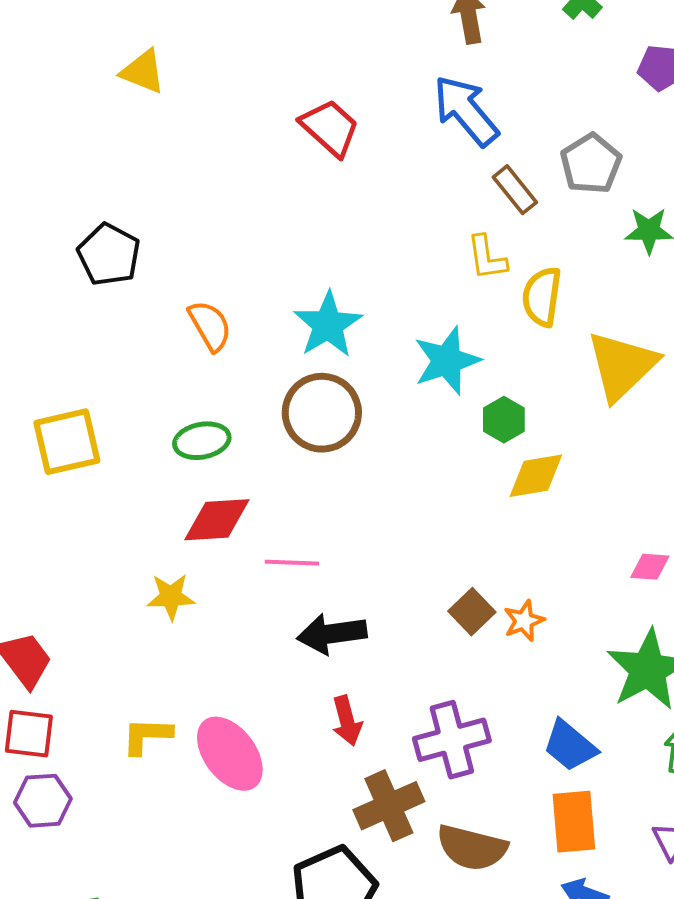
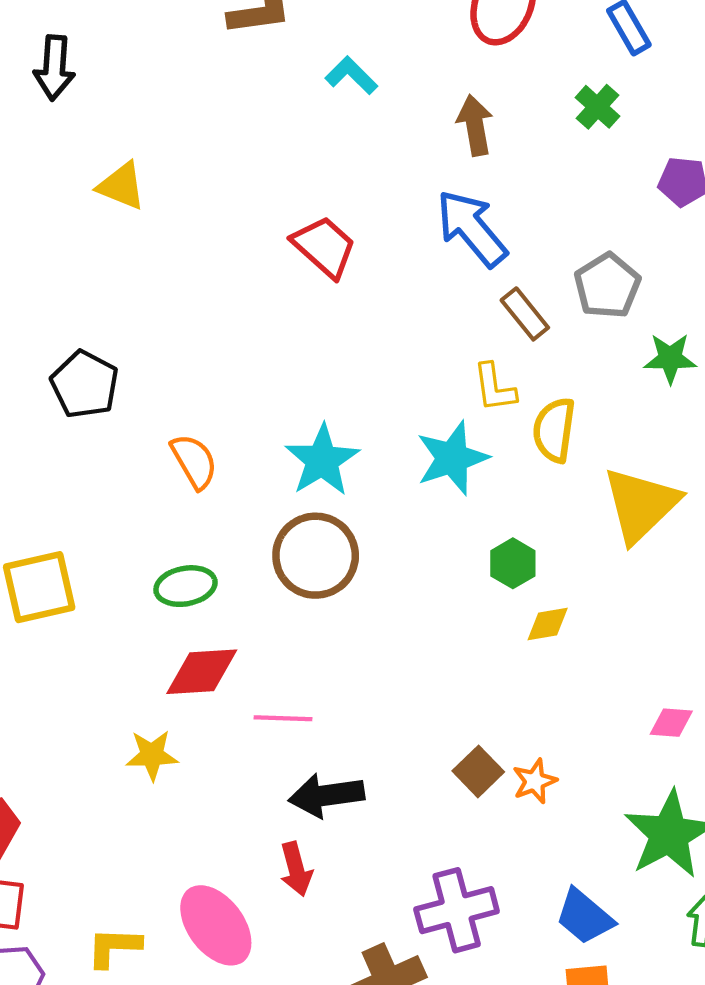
cyan star: (447, 361) -> (452, 458), moved
yellow diamond: (536, 476) -> (548, 624), size x0.7
red arrow: (347, 721) -> (296, 869), moved
yellow L-shape: (147, 736) -> (114, 947), moved

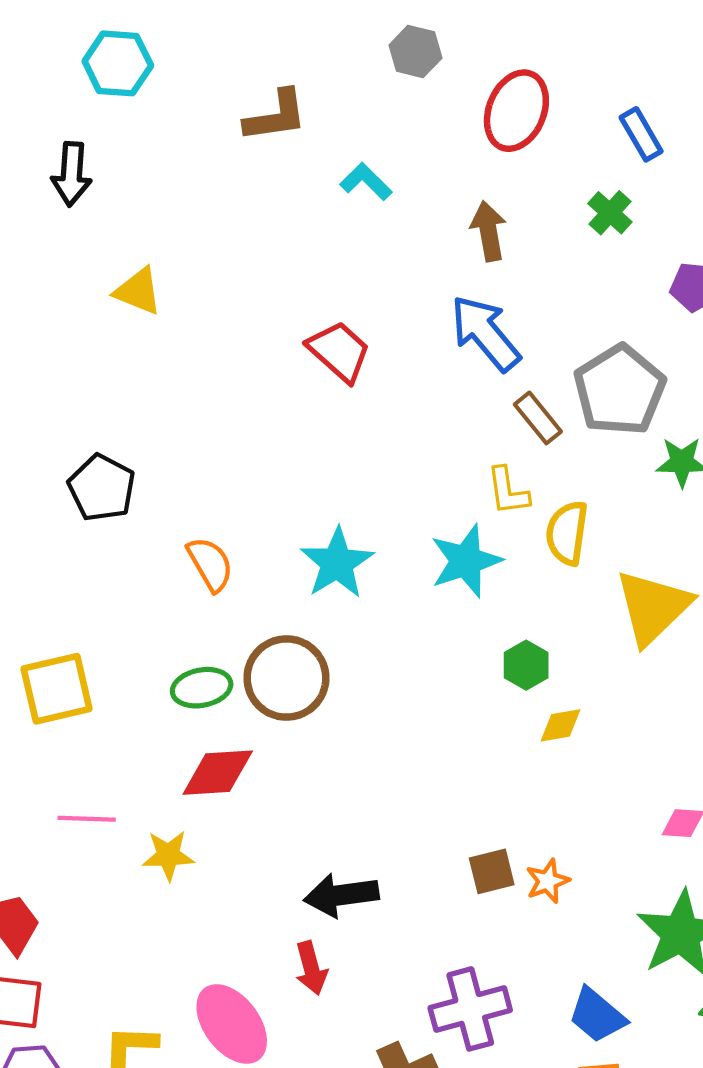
gray pentagon: (607, 286) -> (620, 390), size x1.4
brown circle: (316, 556) -> (286, 678), moved
pink line: (283, 718) -> (87, 819), moved
brown square: (478, 771) -> (492, 871), turned 30

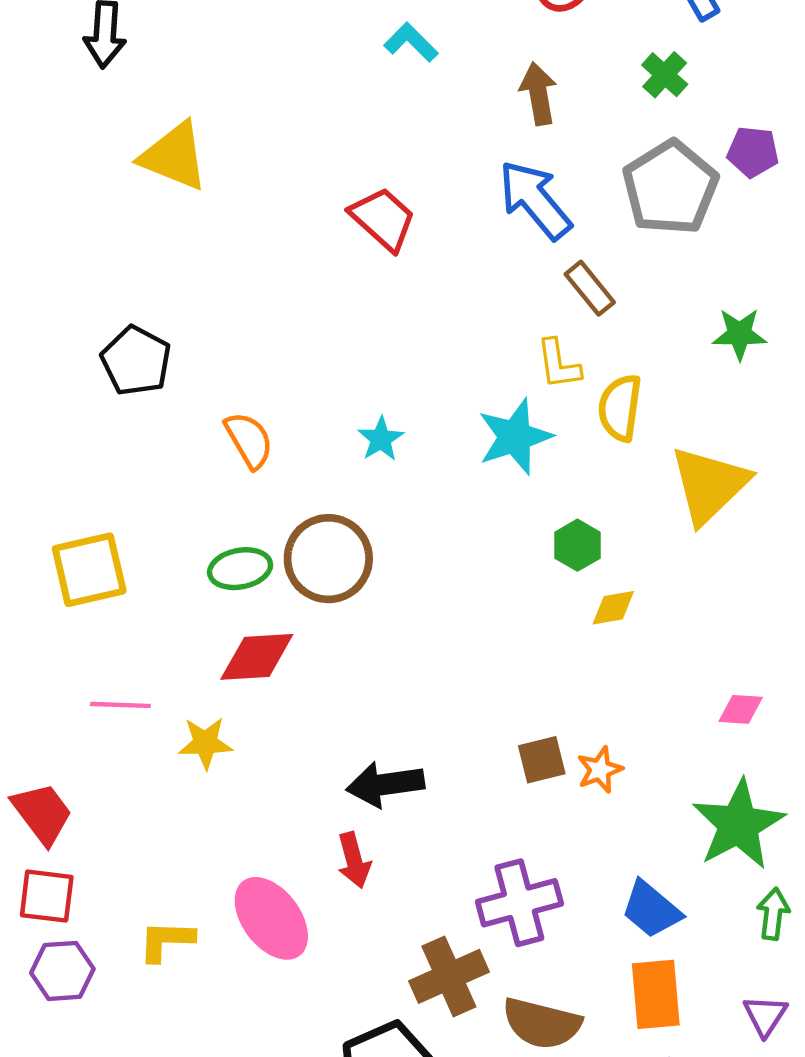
yellow triangle: (138, 291) -> (174, 156), size x1.4
gray pentagon: (620, 390) -> (670, 188), moved
cyan star: (337, 563) -> (381, 439), size x0.6

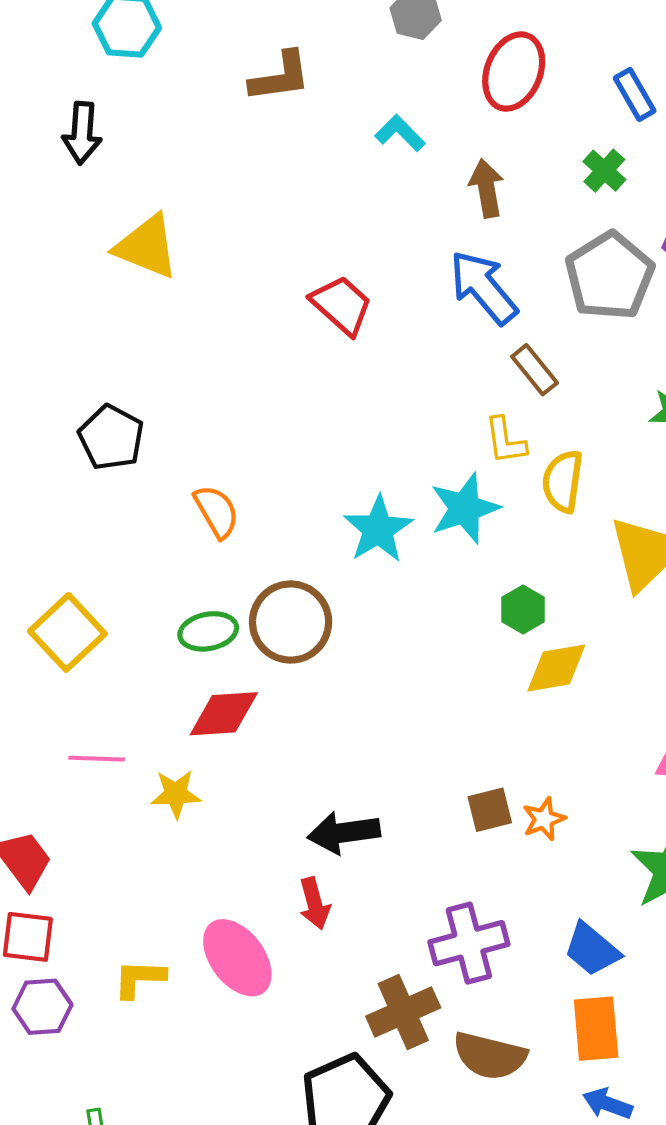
cyan L-shape: (411, 42) -> (400, 133), moved
cyan star: (381, 439) -> (378, 529), moved, size x1.6
yellow square: (89, 570) -> (67, 632), turned -30
yellow diamond: (613, 608) -> (556, 668), size x1.5

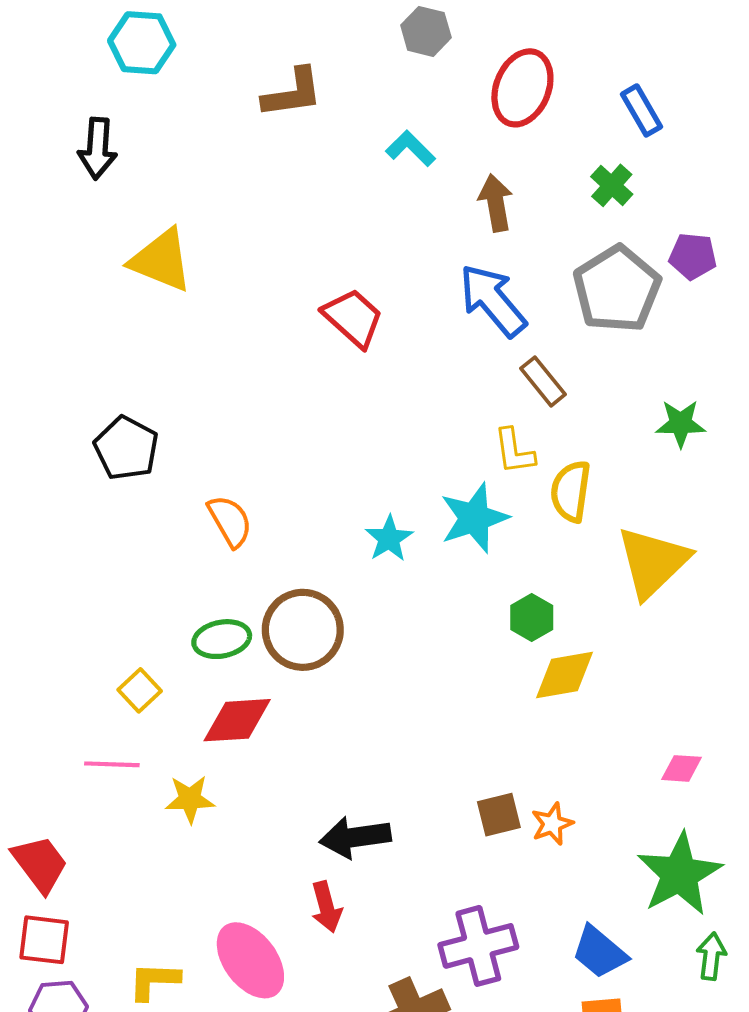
cyan star: (378, 529) -> (389, 538), size x0.7
yellow square: (67, 632) -> (140, 690), moved, size x0.6

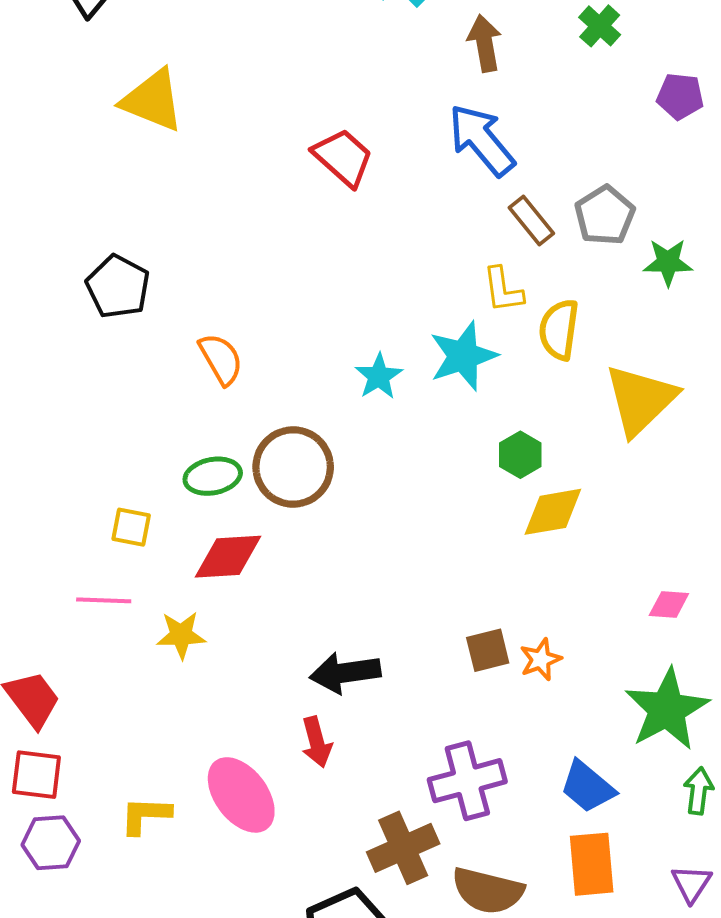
gray pentagon: (617, 289) -> (605, 215), moved, size x0.7
yellow square: (140, 690) -> (131, 527), turned -36

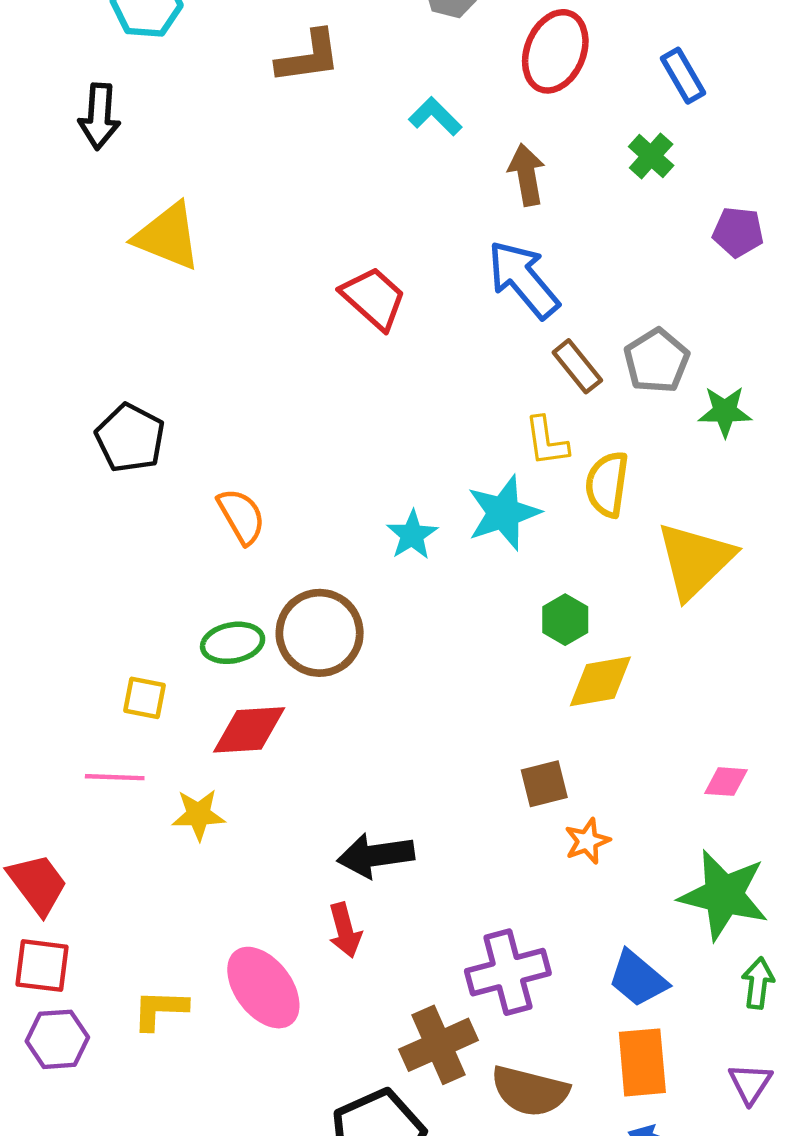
brown square: (488, 650) -> (544, 784), moved
green star: (667, 709) -> (724, 895), turned -30

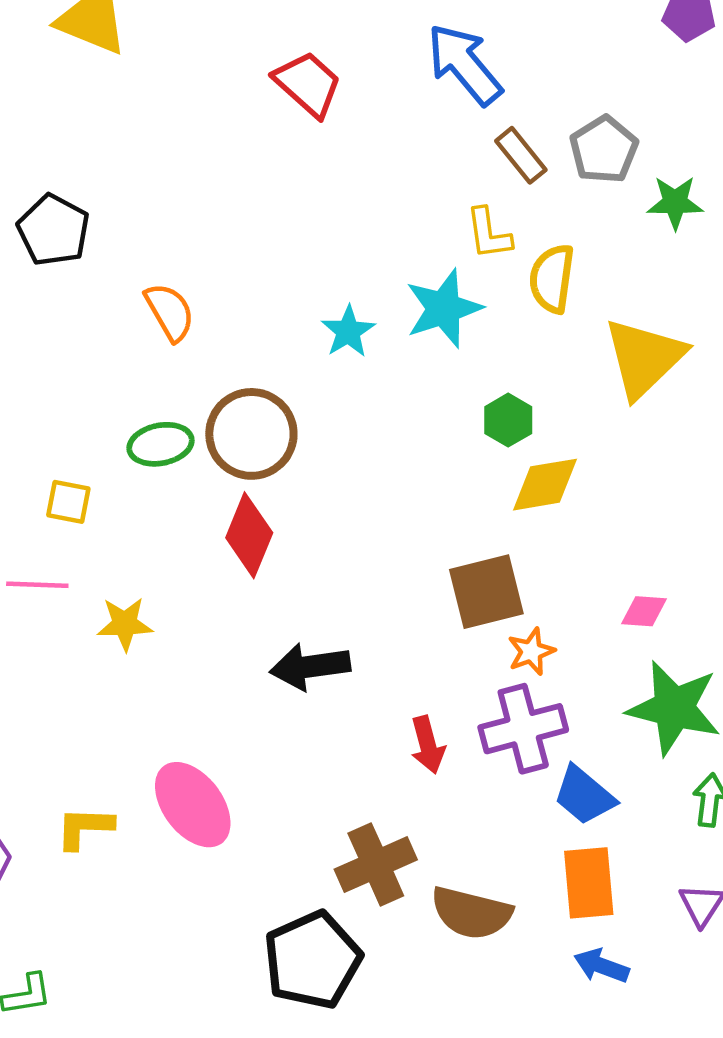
red diamond: (249, 730) -> (249, 535), moved, turned -64
pink diamond: (726, 782) -> (644, 611), moved
brown square: (544, 784) -> (486, 592), size x1.5
red arrow: (345, 930) -> (428, 745), moved
purple cross: (508, 972) -> (523, 729), moved

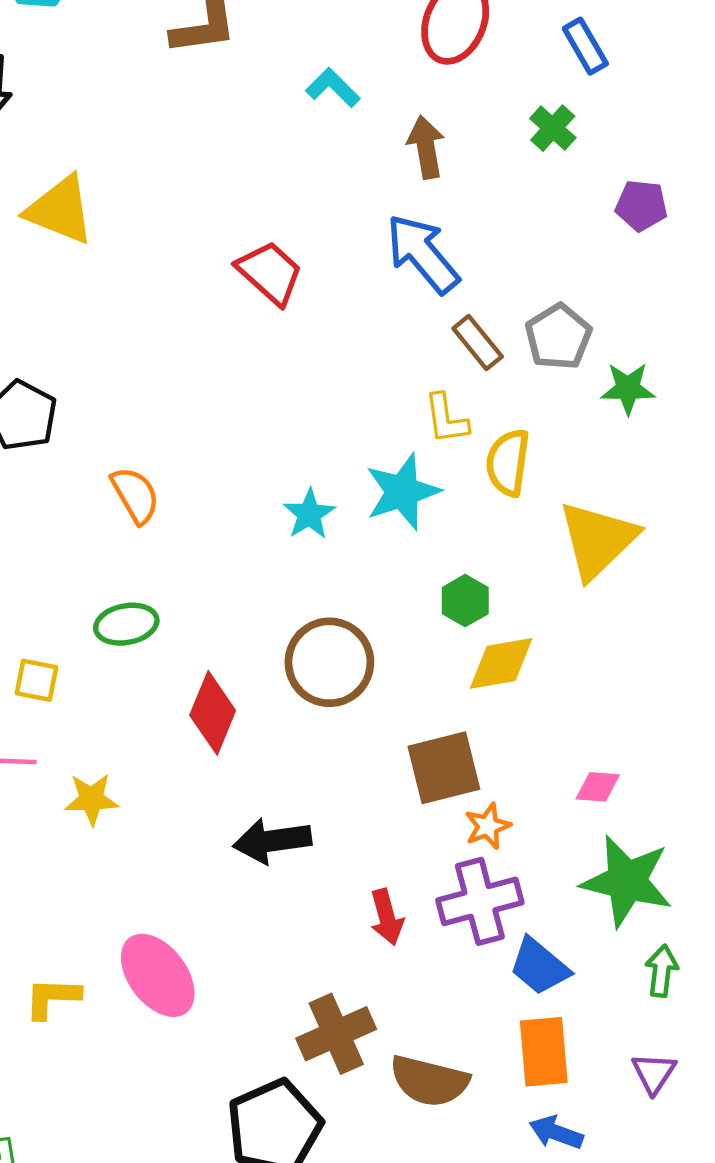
brown circle: (251, 434) -> (329, 662), moved

